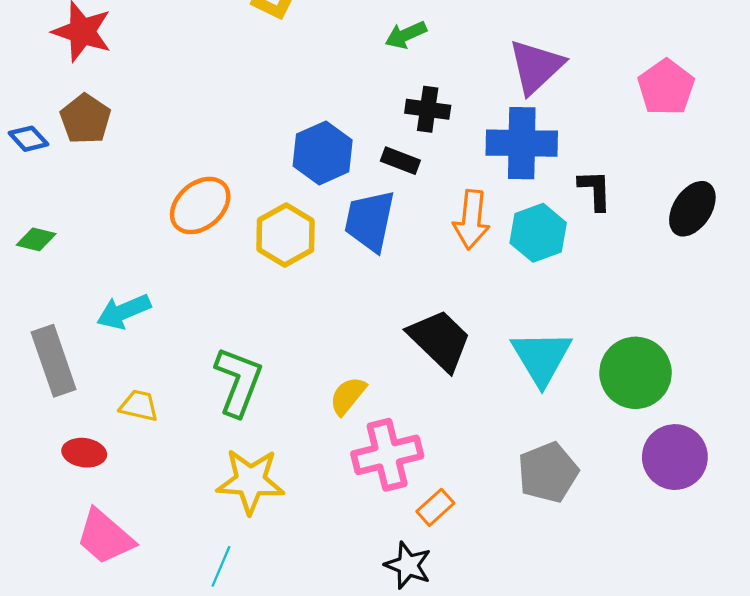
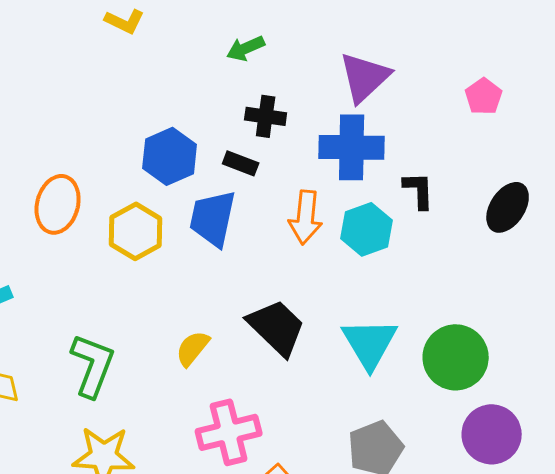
pink pentagon: (666, 87) -> (484, 96), size x0.7
orange ellipse: (200, 205) -> (58, 204), turned -34
yellow semicircle: (348, 396) -> (193, 348), moved

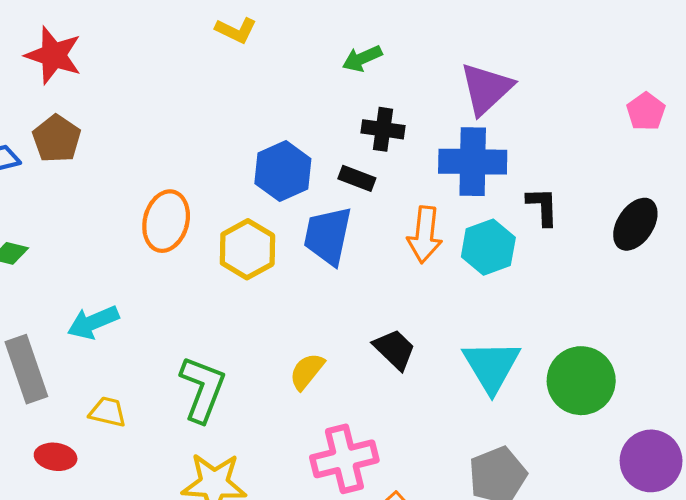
pink pentagon: (484, 96) -> (646, 112), moved
black trapezoid: (277, 327) -> (394, 349), size x0.7
purple circle: (492, 434) -> (651, 461), moved

